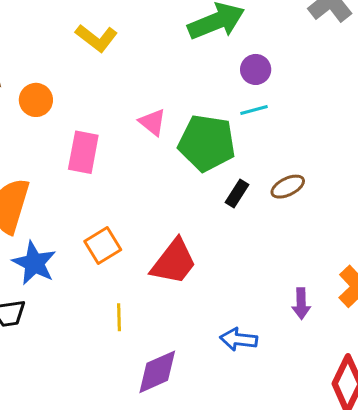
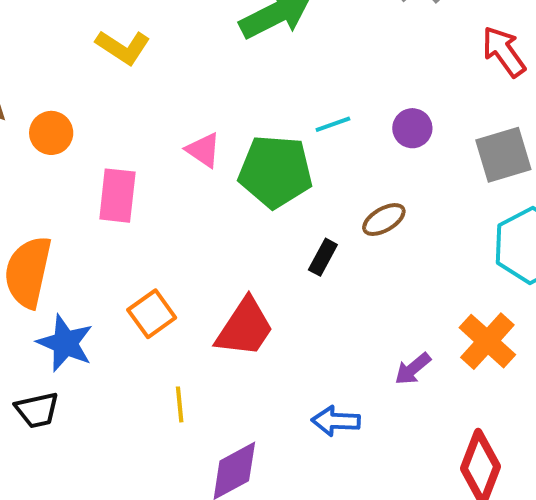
purple circle: (256, 69) -> (412, 128), moved
black rectangle: (237, 194) -> (323, 257), moved
purple arrow: (301, 304) -> (413, 369), turned 56

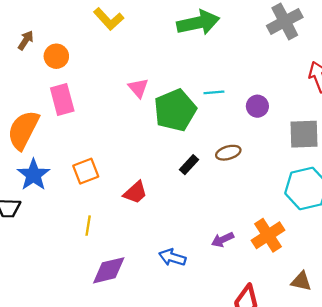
green pentagon: (275, 171) -> (175, 110), turned 30
pink rectangle: (117, 196) -> (62, 99), moved, turned -36
red trapezoid: (245, 328) -> (135, 192), size x0.7

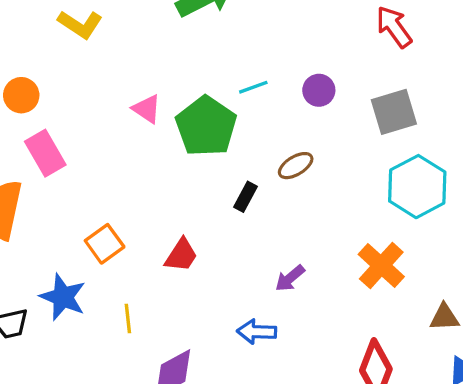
blue star: (33, 175) -> (63, 297), moved
purple arrow: (223, 240) -> (290, 278), moved

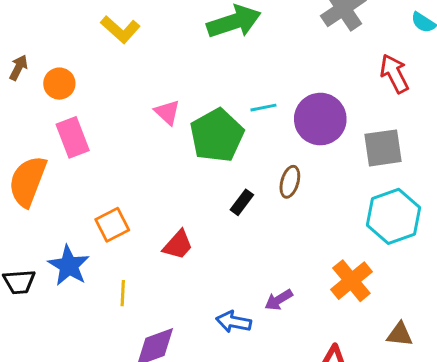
purple circle: (319, 90) -> (320, 119), size x1.8
brown ellipse: (296, 166) -> (290, 182), turned -52
purple arrow: (290, 278) -> (279, 300), moved

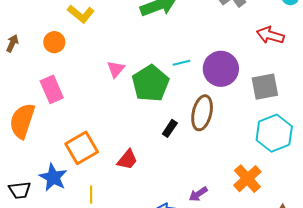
red arrow: (394, 74) -> (270, 35), turned -44
orange circle: (59, 84) -> (54, 42), moved
pink triangle: (167, 112) -> (116, 69), turned 30
brown ellipse: (290, 182) -> (202, 113), size x1.6
orange square: (112, 225) -> (82, 148), size x1.4

